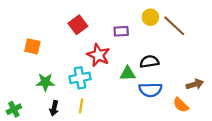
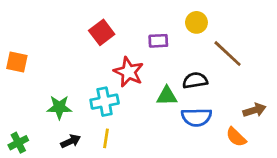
brown line: (174, 26) -> (228, 54), moved
orange square: (32, 46) -> (17, 62), moved
black arrow: (54, 108) -> (71, 141), turned -128

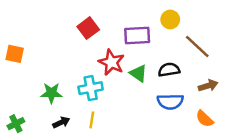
purple rectangle: (158, 41) -> (137, 35), size x1.5
green triangle: (167, 96) -> (138, 73), moved, turned 36
brown arrow: (254, 110) -> (208, 86), moved

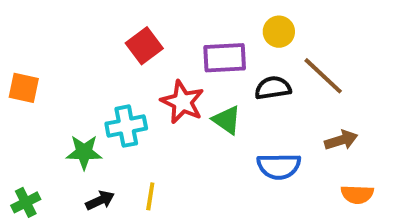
black semicircle: (169, 70) -> (273, 88), moved
cyan cross: (91, 88) -> (126, 126), moved
orange semicircle: (205, 119) -> (357, 194), moved, turned -42

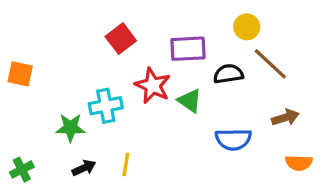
yellow circle: (279, 32) -> (247, 27), moved

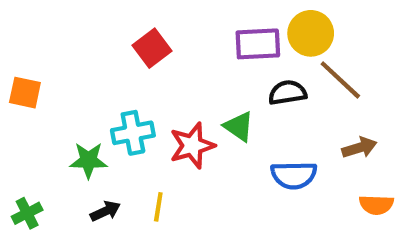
yellow circle: (247, 27) -> (311, 33), size x1.4
purple rectangle: (188, 49) -> (258, 44), moved
red star: (153, 86) -> (192, 146), moved, turned 30

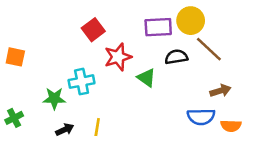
red star: (192, 146) -> (118, 57), moved
blue semicircle: (294, 175) -> (201, 117), moved
green cross: (27, 213) -> (14, 118), moved

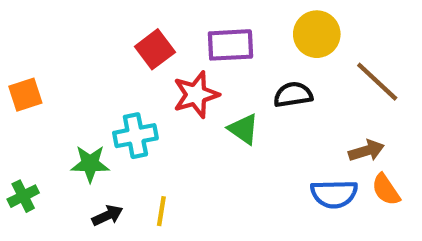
purple rectangle: (158, 27) -> (230, 45), moved
brown line: (209, 49) -> (377, 82), moved
orange square: (15, 57) -> (25, 95), turned -30
orange semicircle: (231, 126) -> (386, 190), moved, turned 54

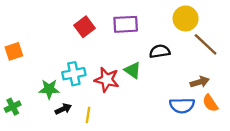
yellow circle: (317, 34) -> (186, 18), moved
red star: (196, 95) -> (107, 80), moved, turned 30
black arrow: (107, 215) -> (63, 109), moved

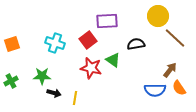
red square: (84, 27) -> (88, 40), moved
cyan cross: (74, 74) -> (55, 43), moved, turned 30
brown arrow: (200, 82) -> (170, 70), turned -35
green cross: (13, 107) -> (11, 81), moved
black arrow: (63, 109) -> (54, 93), turned 40

